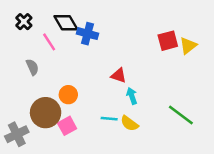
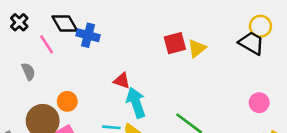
cyan arrow: (132, 96) -> (136, 103), size x1.6

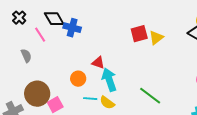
orange circle: (67, 101) -> (78, 79), moved

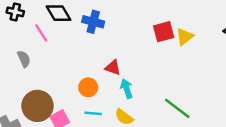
black cross: (19, 18) -> (15, 12), turned -32
blue cross: (72, 28) -> (93, 22), moved
cyan arrow: (109, 80) -> (127, 89), size x0.7
cyan line: (90, 99) -> (93, 113), moved

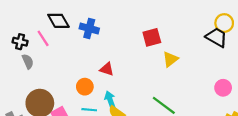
black cross: (15, 12) -> (20, 42), moved
yellow triangle: (185, 37) -> (170, 59), moved
cyan arrow: (127, 89) -> (110, 100), moved

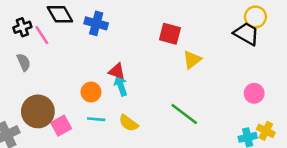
red square: (152, 37) -> (170, 34), turned 30
black cross: (20, 42) -> (22, 27), moved, turned -32
cyan arrow: (110, 100) -> (121, 86), moved

